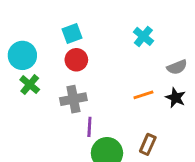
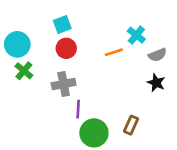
cyan cross: (143, 36) -> (136, 35), moved
orange line: (143, 95) -> (114, 52), moved

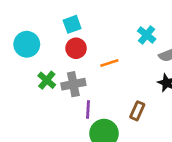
orange line: (114, 52) -> (109, 63), moved
green cross: (24, 71) -> (47, 80), moved
brown rectangle: (131, 125) -> (137, 111), moved

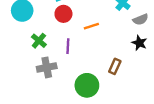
gray cross: (73, 84) -> (47, 67), moved
purple line: (88, 110) -> (68, 46), moved

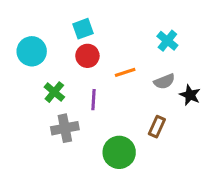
gray semicircle: (140, 19) -> (164, 81), moved

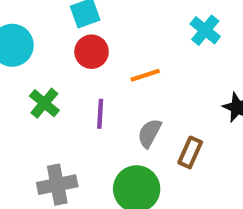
gray semicircle: (164, 81) -> (149, 133), moved, turned 140
gray cross: (65, 128) -> (57, 185), moved

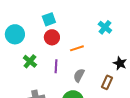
brown rectangle: (190, 152) -> (107, 82), moved

